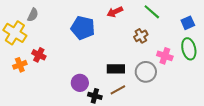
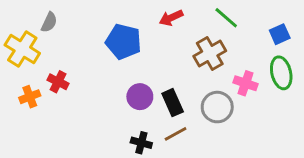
brown cross: (141, 36) -> (210, 53), size x1.5
black rectangle: (116, 69) -> (173, 103), turned 66
purple circle: (80, 83) -> (140, 97), moved

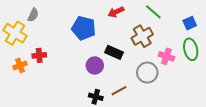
red cross: (58, 82) -> (39, 55), turned -32
black rectangle: (173, 103) -> (114, 52), moved, turned -42

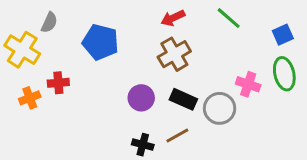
blue pentagon: (84, 28) -> (101, 42), moved
brown cross: (142, 36) -> (174, 54), moved
black rectangle: (114, 52) -> (183, 99), moved

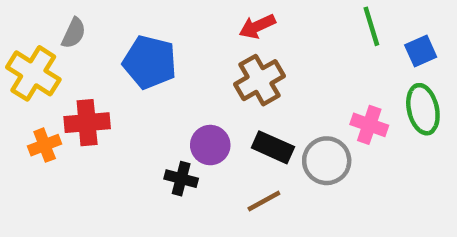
green line: (229, 18) -> (371, 26), moved, turned 32
red cross: (58, 83) -> (87, 123), size x1.4
black cross: (143, 145) -> (181, 179), moved

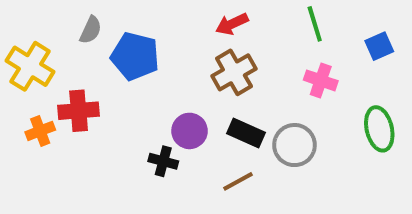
green line: (371, 26) -> (315, 24), moved
gray semicircle: (74, 33) -> (91, 30), moved
green ellipse: (423, 109) -> (379, 129), moved
pink cross: (369, 125) -> (321, 80), moved

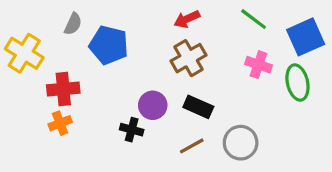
green line: (315, 24) -> (254, 19), turned -36
blue square: (379, 46) -> (306, 37), size x1.6
green ellipse: (379, 129) -> (297, 83), moved
orange cross: (40, 131) -> (60, 123), moved
gray circle: (294, 145) -> (241, 143), moved

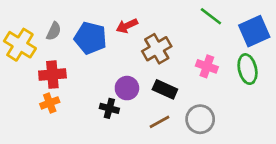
red arrow: (187, 19) -> (127, 26), moved
gray semicircle: (73, 24) -> (54, 31), moved
pink cross: (258, 65) -> (207, 66), moved

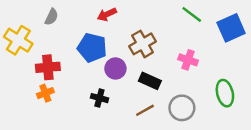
red arrow: (127, 26) -> (107, 14), moved
gray semicircle: (54, 31) -> (52, 17), moved
blue pentagon: (90, 38) -> (92, 48), moved
green ellipse: (248, 69) -> (225, 93), moved
purple circle: (127, 88) -> (115, 69), moved

